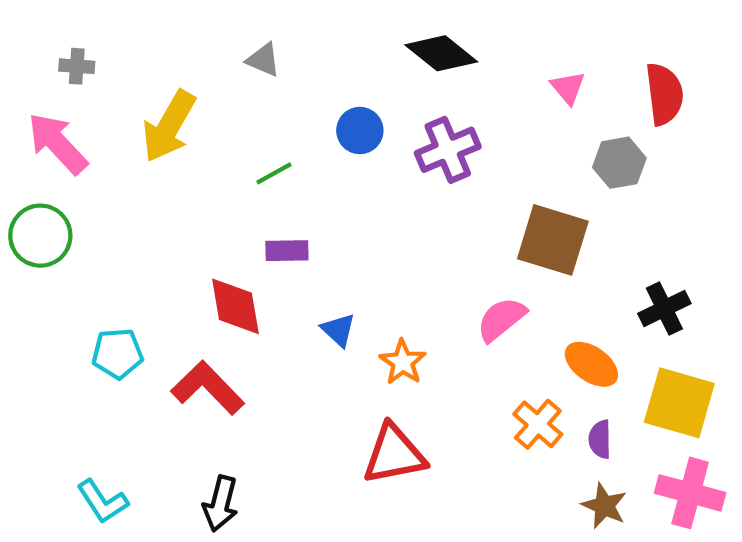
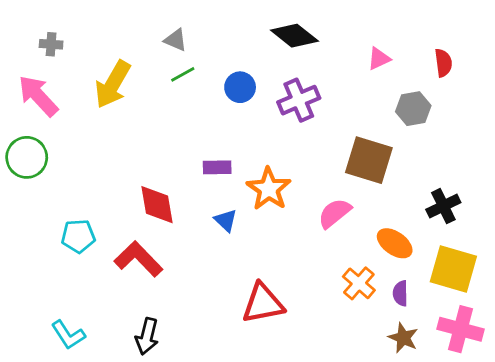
pink triangle: (568, 88) -> (379, 59), turned 45
red semicircle: (664, 94) -> (443, 63), size x0.7
green line: (274, 173) -> (183, 74), moved
purple rectangle: (287, 251) -> (217, 167), moved
orange star: (403, 362) -> (269, 189), moved, size x1.4

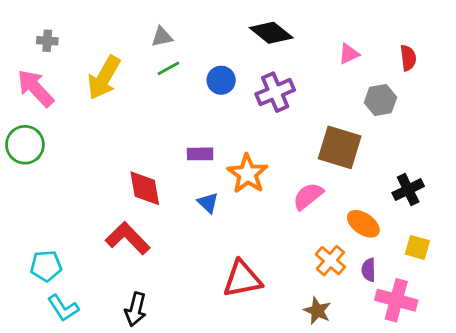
gray triangle: (176, 40) -> (162, 37), turned -35
cyan pentagon: (78, 236) -> (46, 266), moved
yellow square: (453, 269) -> (417, 247), size x0.6
pink cross: (461, 329) -> (396, 300), moved
brown star: (403, 338) -> (317, 311), moved

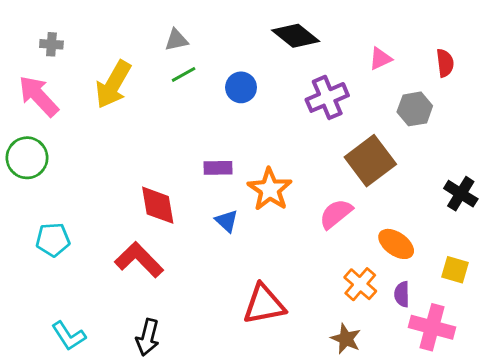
purple cross: (275, 92) -> (327, 97), moved
brown square: (340, 147) -> (370, 161), turned 36
black cross: (408, 190) -> (461, 194), moved, turned -32
cyan pentagon: (46, 266) -> (53, 240), moved

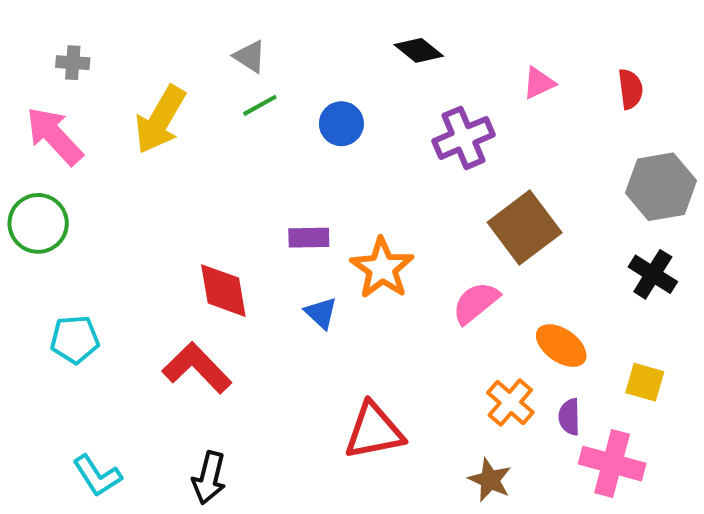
black diamond: (296, 36) -> (419, 50), size x0.7
gray triangle: (176, 40) -> (250, 56), turned 45
gray hexagon: (415, 109) -> (661, 187), moved, size x1.4

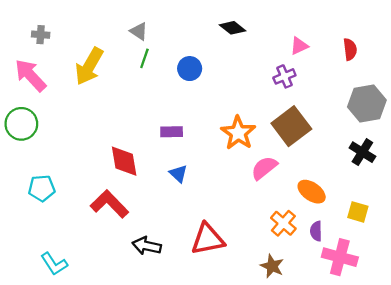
green line: (260, 105) -> (144, 58), turned -42
purple cross: (464, 138) -> (284, 76), moved, size x0.7
orange star: (382, 268) -> (238, 133), moved
black arrow: (209, 478) -> (147, 246), moved, turned 88

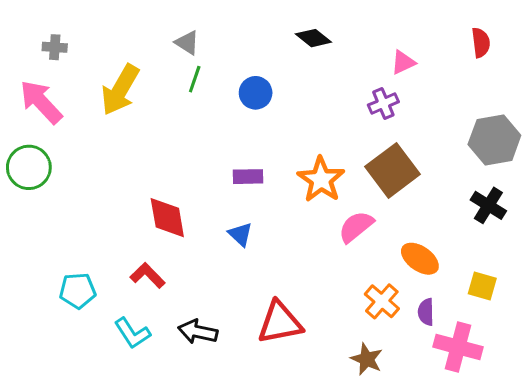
red semicircle: (350, 49) -> (481, 43), moved
purple rectangle: (172, 132) -> (248, 177), moved
cyan pentagon: (42, 188) -> (78, 291), moved
red L-shape: (109, 204) -> (148, 275), size x0.7
cyan L-shape: (54, 264) -> (132, 333), moved

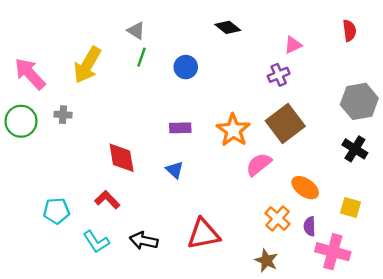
gray cross: (55, 47) -> (63, 115), moved

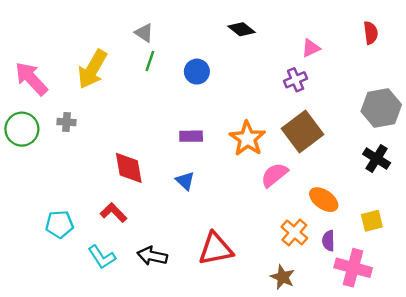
yellow square: (350, 207) -> (372, 221), turned -30

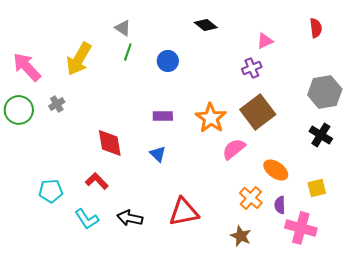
gray cross: (67, 122) -> (57, 104), turned -35

